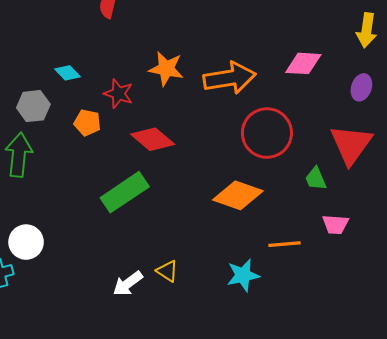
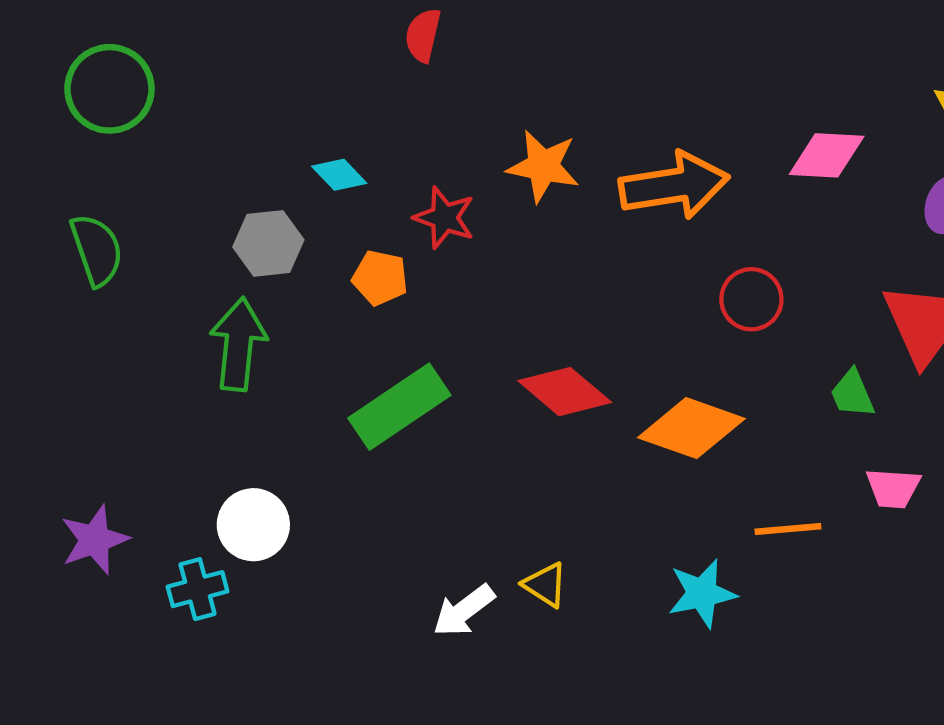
red circle: (267, 133) -> (751, 299), size x0.6
red diamond: (153, 139) -> (565, 392), moved
green rectangle: (125, 192) -> (399, 407), moved

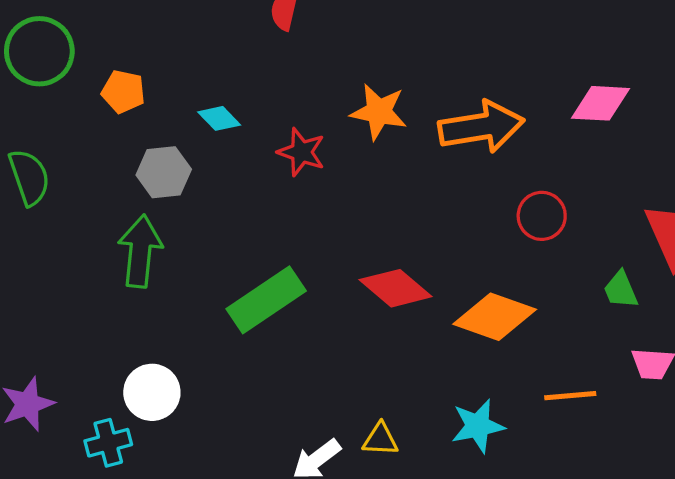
orange pentagon: (380, 278) -> (123, 92), moved
yellow triangle: (545, 585) -> (380, 439), turned -30
cyan star: (702, 593) -> (478, 426), moved

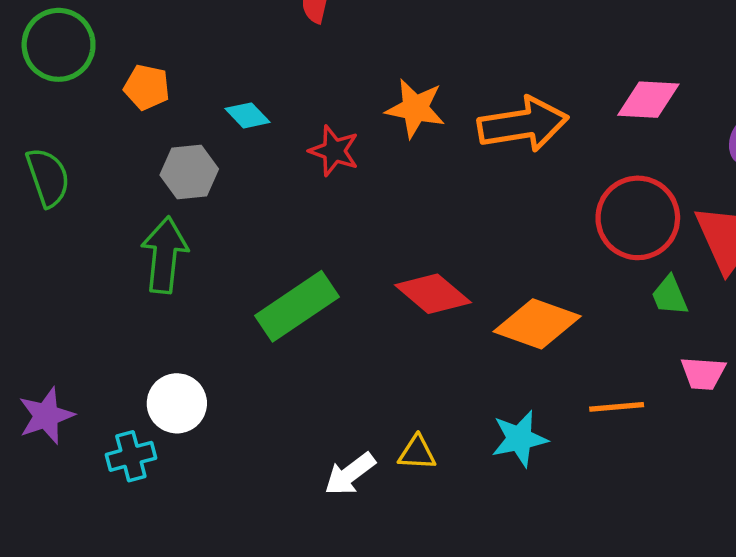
red circle: (542, 216) -> (638, 218), moved, size x1.6

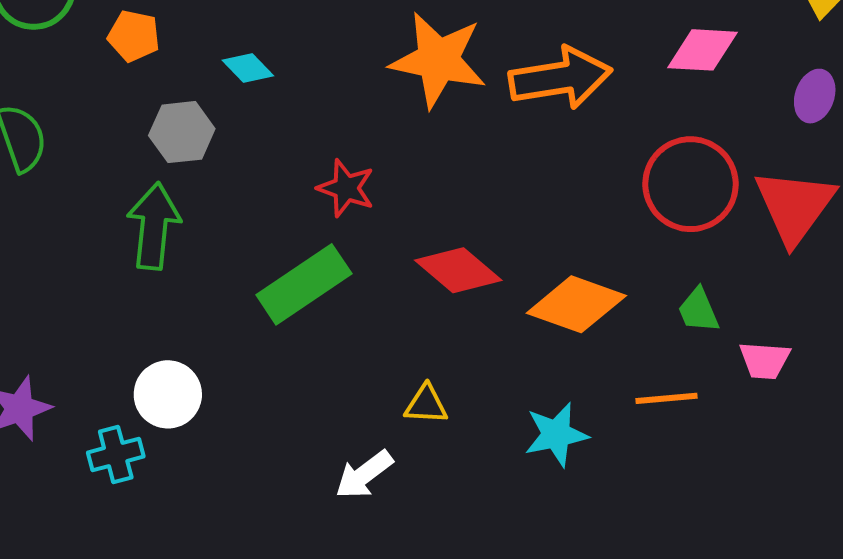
orange star: (415, 108) -> (438, 60), size x1.4
red star: (334, 151) -> (346, 188), moved
green trapezoid: (670, 296) -> (699, 310), moved
yellow triangle: (417, 453) -> (426, 404), moved

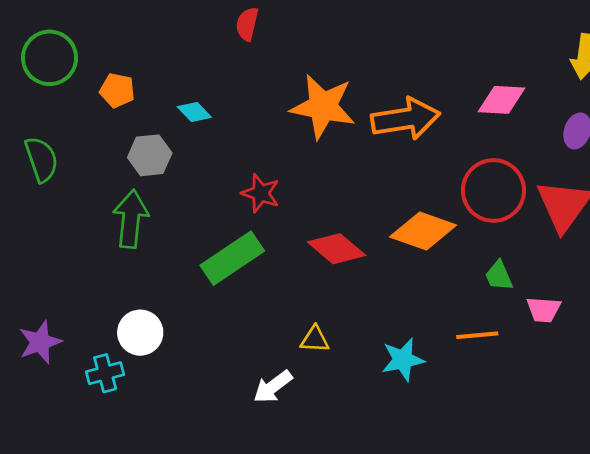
orange diamond: (576, 304) -> (423, 231), moved

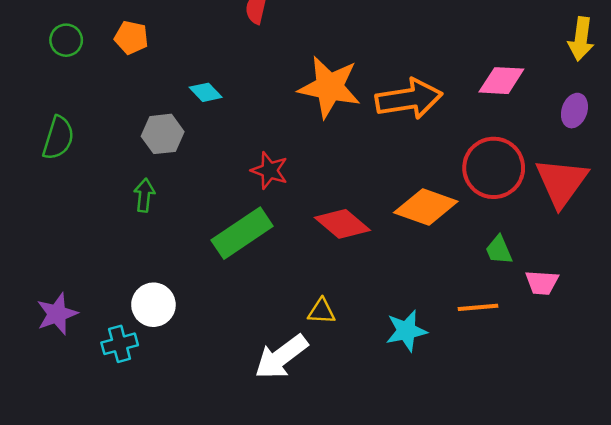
green circle: (50, 58) -> (66, 40), size x0.6
orange pentagon: (117, 90) -> (131, 38), moved
green semicircle: (41, 159) -> (58, 138), turned 36
green arrow: (131, 219) -> (144, 195), size x0.6
white arrow: (273, 387) -> (281, 357), size x1.4

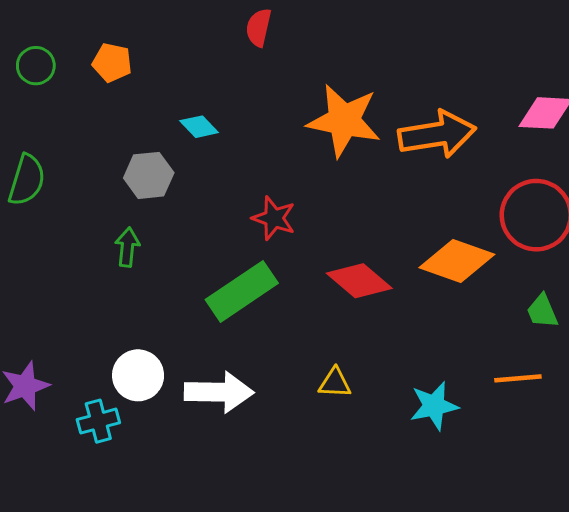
white arrow: (281, 357) -> (219, 392), moved, turned -142

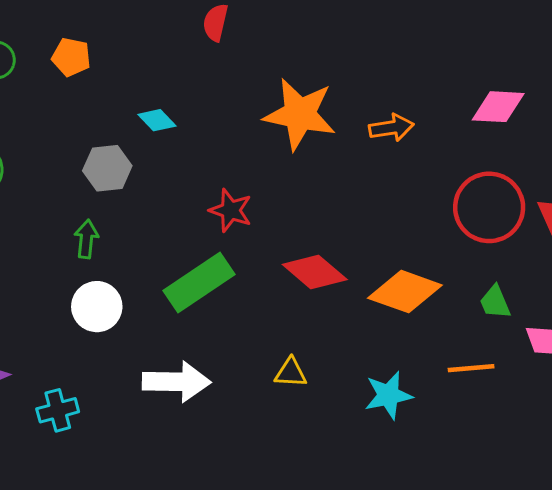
orange arrow: (437, 134) -> (391, 128), size x0.6
orange diamond: (457, 261) -> (405, 292), moved
white circle: (138, 375) -> (97, 307), moved

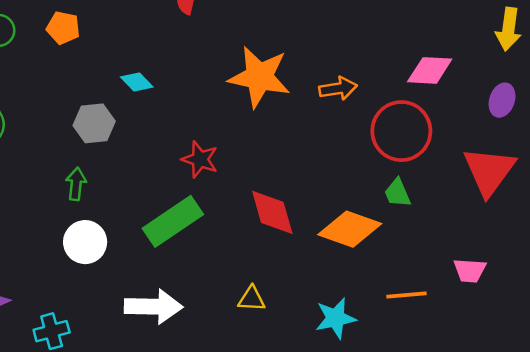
red circle: (489, 207) -> (401, 131), moved
red diamond: (315, 272) -> (272, 212), turned 34
green trapezoid: (495, 302) -> (397, 193), moved

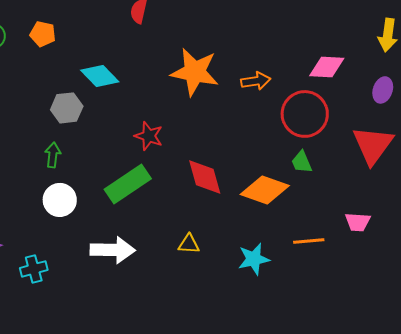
cyan diamond: (137, 82) -> (100, 76), size x1.5

